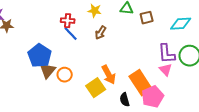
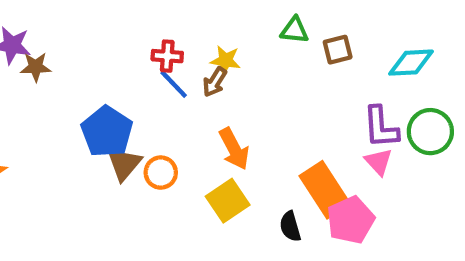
yellow star: (95, 11) -> (225, 60), moved
brown arrow: (101, 33) -> (215, 82), moved
orange arrow: (109, 75) -> (234, 149), moved

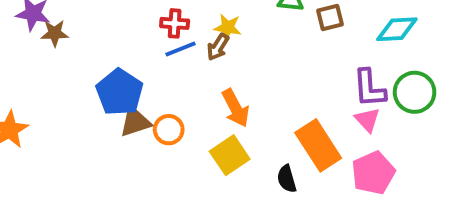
blue line: (174, 84) -> (180, 49), turned -68
brown triangle: (124, 164) -> (135, 122), turned 32
pink pentagon: (351, 220) -> (373, 173), moved

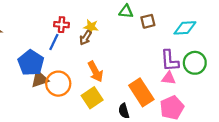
blue line: (180, 49) -> (54, 42), moved, turned -42
pink triangle: (367, 120) -> (169, 78), turned -40
orange circle: (169, 130) -> (58, 84), size x1.5

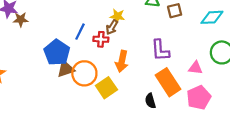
red cross: (62, 25) -> (101, 39), moved
purple L-shape: (170, 61) -> (160, 50), moved
orange arrow: (95, 72) -> (122, 61), turned 40
yellow square: (92, 98) -> (106, 88), moved

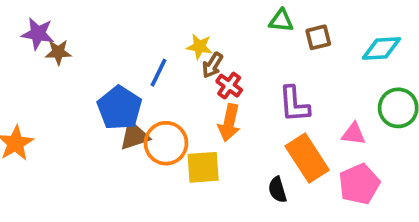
yellow star: (117, 16) -> (199, 47), moved
red cross: (101, 39) -> (229, 86), moved, turned 32
yellow square: (106, 88) -> (203, 167), turned 30

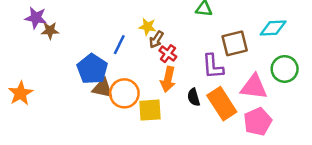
brown square: (318, 37) -> (235, 43), moved, size x1.5
pink triangle: (354, 134) -> (254, 87), size x1.6
brown triangle: (134, 136) -> (103, 88), turned 30
black semicircle: (277, 190) -> (194, 97), moved

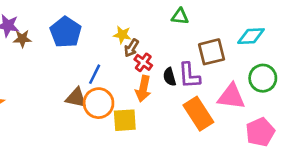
blue line: (119, 45) -> (95, 74), moved
blue pentagon: (92, 69) -> (66, 32), moved
black semicircle: (194, 97) -> (169, 77), moved
pink pentagon: (258, 122) -> (260, 132), moved

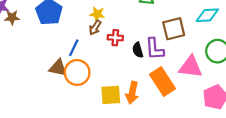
brown arrow: (131, 48) -> (95, 28), moved
red cross: (143, 62) -> (115, 38), turned -32
orange arrow: (143, 89) -> (132, 93), moved
yellow square: (125, 120) -> (111, 95), moved

